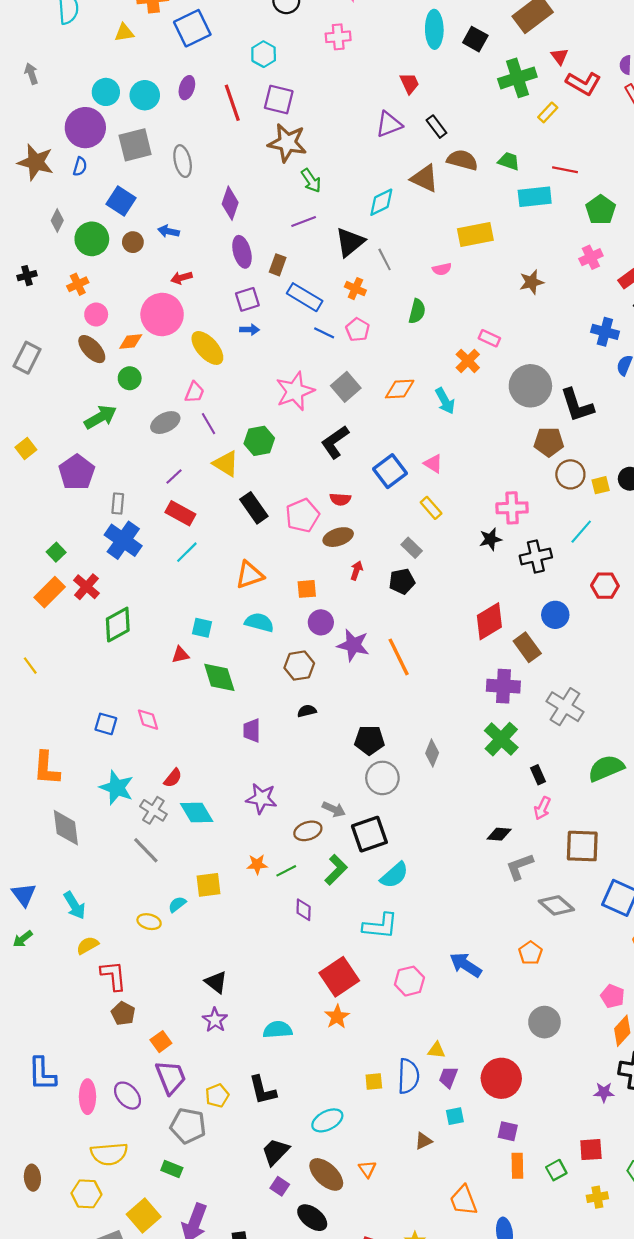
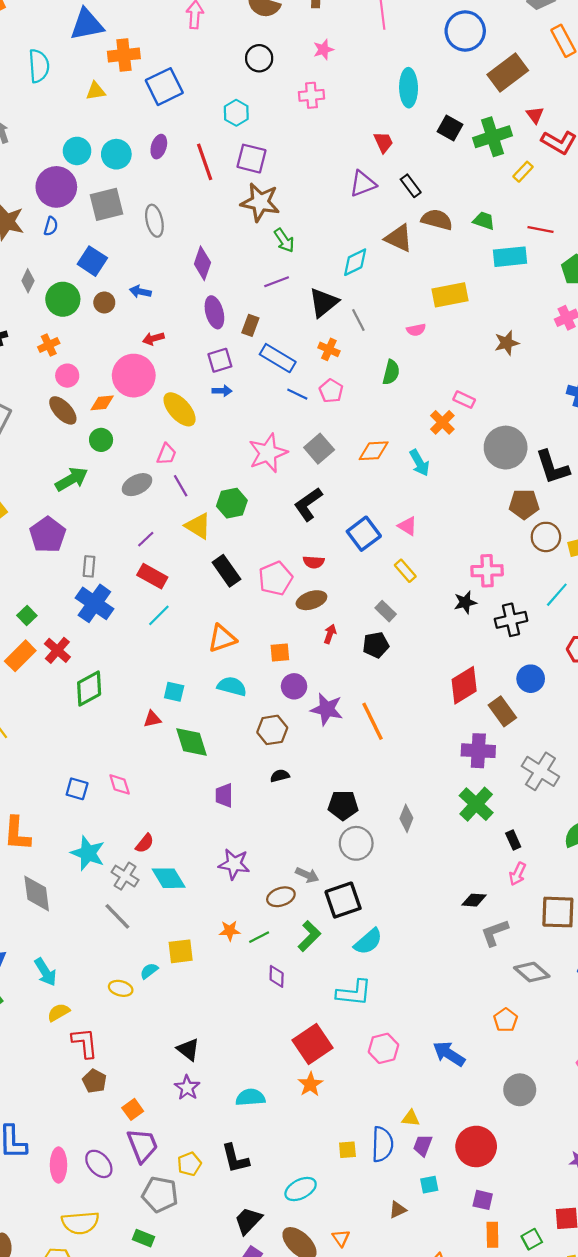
black square: (475, 39) -> (450, 128), moved
blue arrow: (466, 965) -> (449, 1054), moved

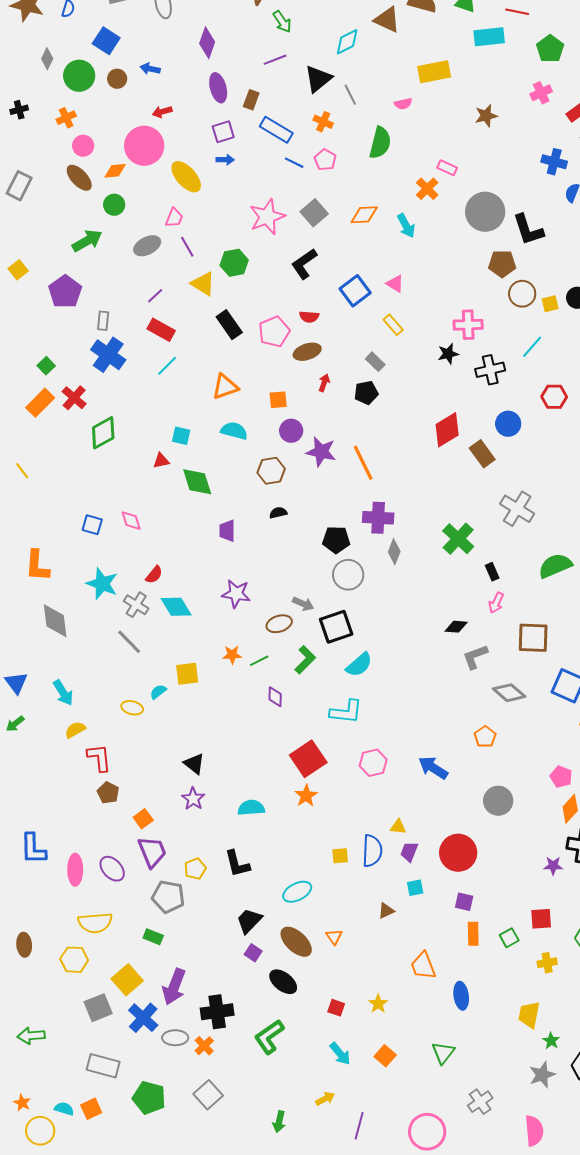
green semicircle: (391, 372) -> (380, 143), size x1.4
purple cross: (478, 751) -> (378, 518), moved

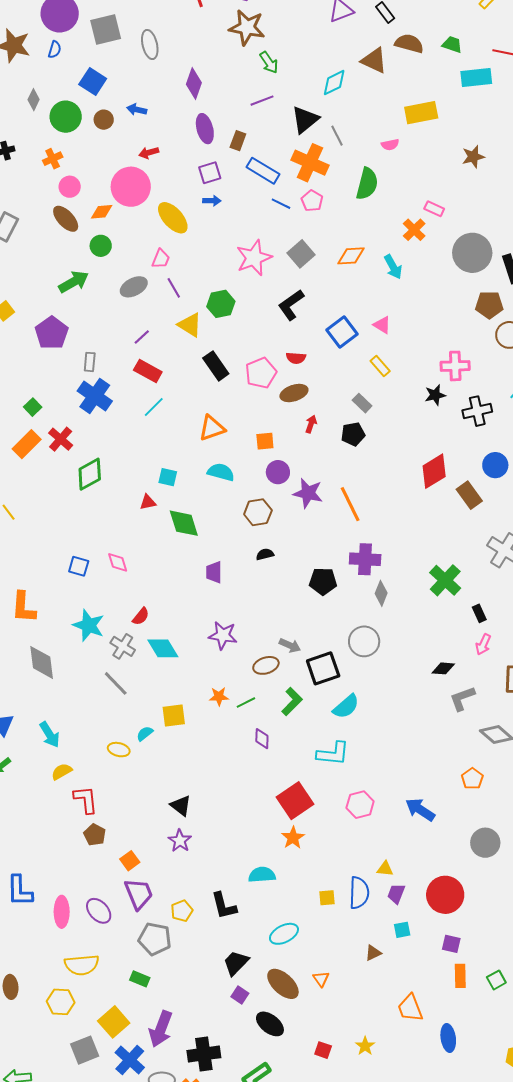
orange cross: (323, 122) -> (310, 163), size x1.8
gray circle: (348, 575) -> (364, 641), moved
cyan semicircle: (251, 808) -> (262, 875), moved

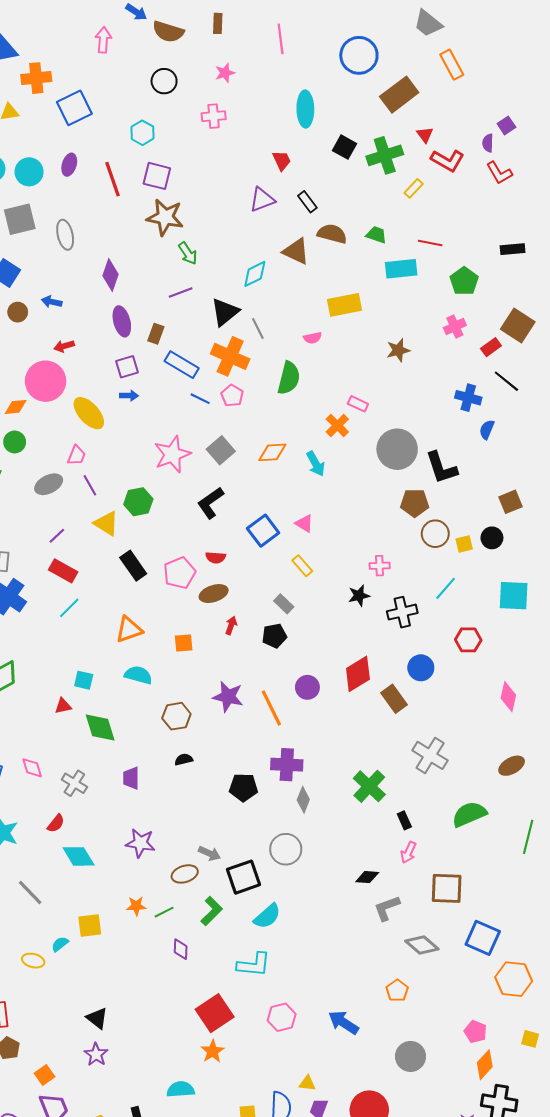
pink cross: (455, 366) -> (380, 566), size x0.7
purple circle: (278, 472) -> (307, 687), moved
gray cross: (123, 646) -> (74, 783), moved

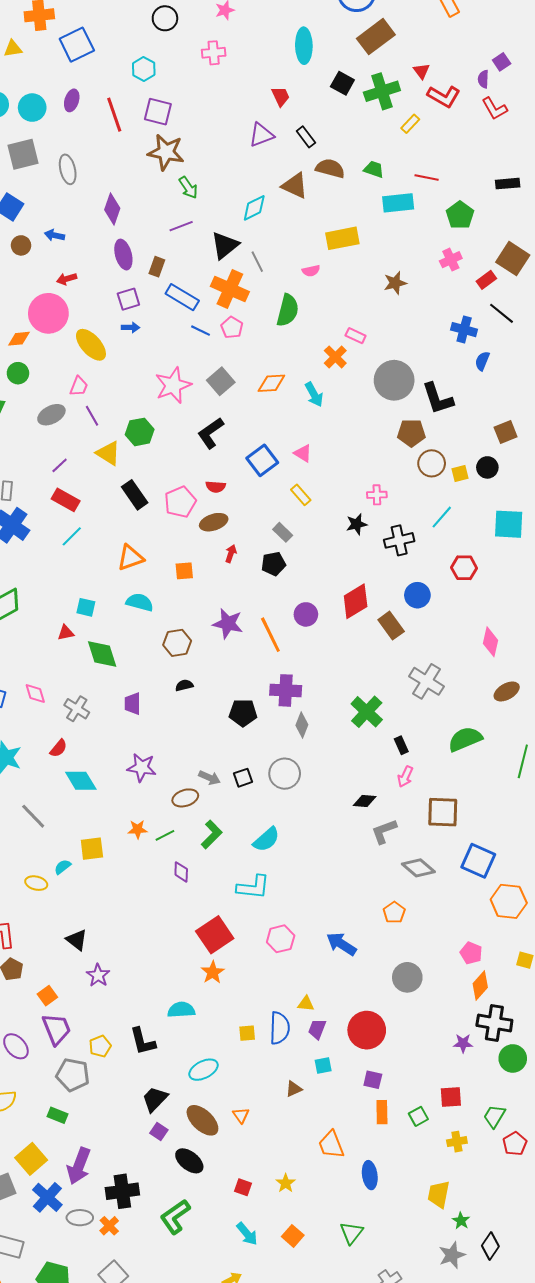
brown rectangle: (399, 95) -> (376, 37), moved
pink diamond: (508, 697) -> (490, 642), moved
black square: (243, 877) -> (243, 778), moved, size x0.6
black triangle: (97, 1018) -> (77, 940), moved

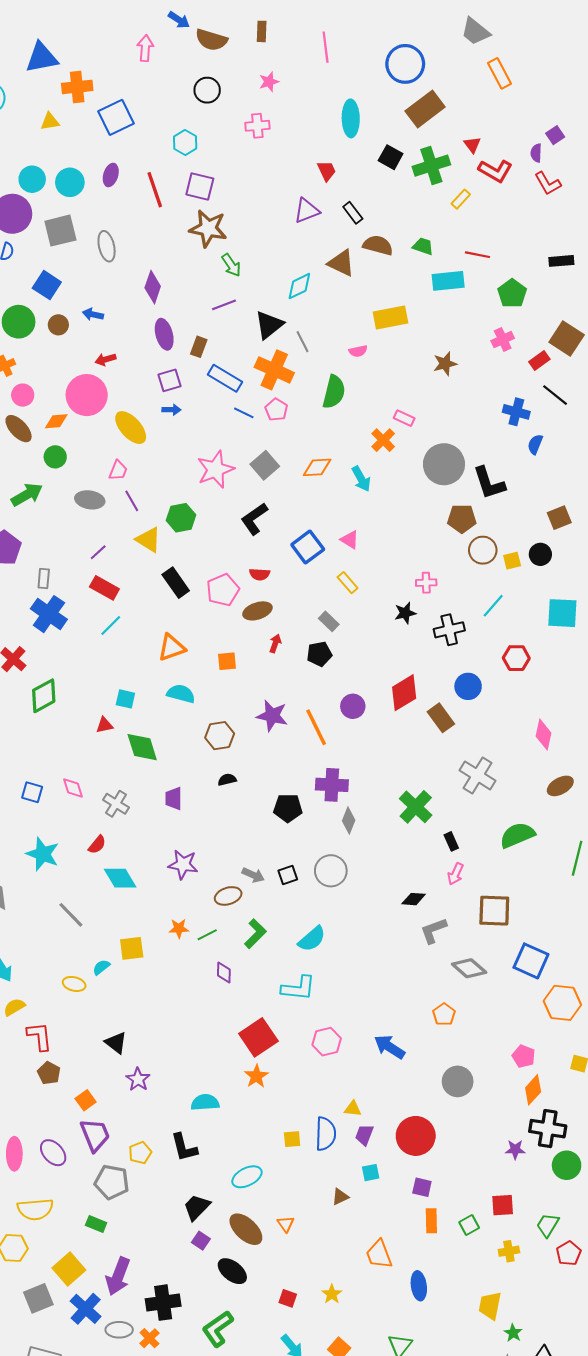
gray ellipse: (51, 415) -> (90, 500), turned 36
cyan semicircle: (181, 1010) -> (205, 1102), moved

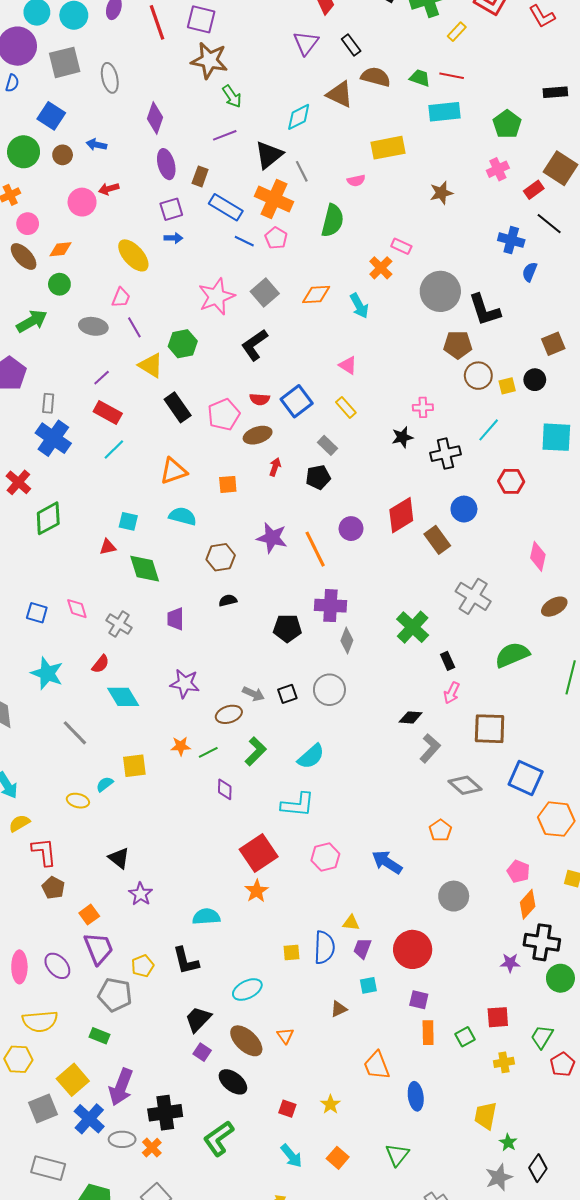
purple triangle: (307, 211) -> (306, 43), turned -32
red line: (477, 255) -> (452, 76), moved
pink circle: (87, 395) -> (82, 202), moved, size x0.7
blue square: (308, 547) -> (297, 401), moved
gray L-shape: (433, 931) -> (430, 748), turned 152

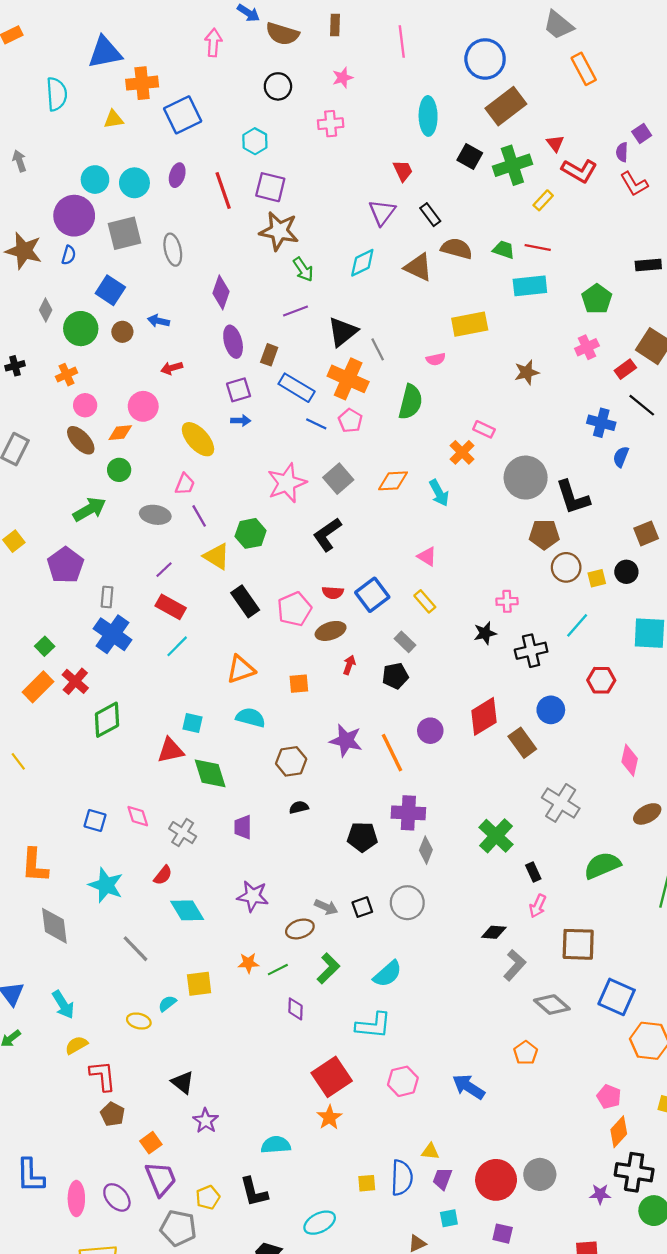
cyan diamond: (299, 117) -> (362, 263), moved
pink circle: (82, 202) -> (143, 406), moved
red triangle: (108, 547) -> (171, 750), size x1.5
gray circle: (454, 896) -> (540, 1174), moved

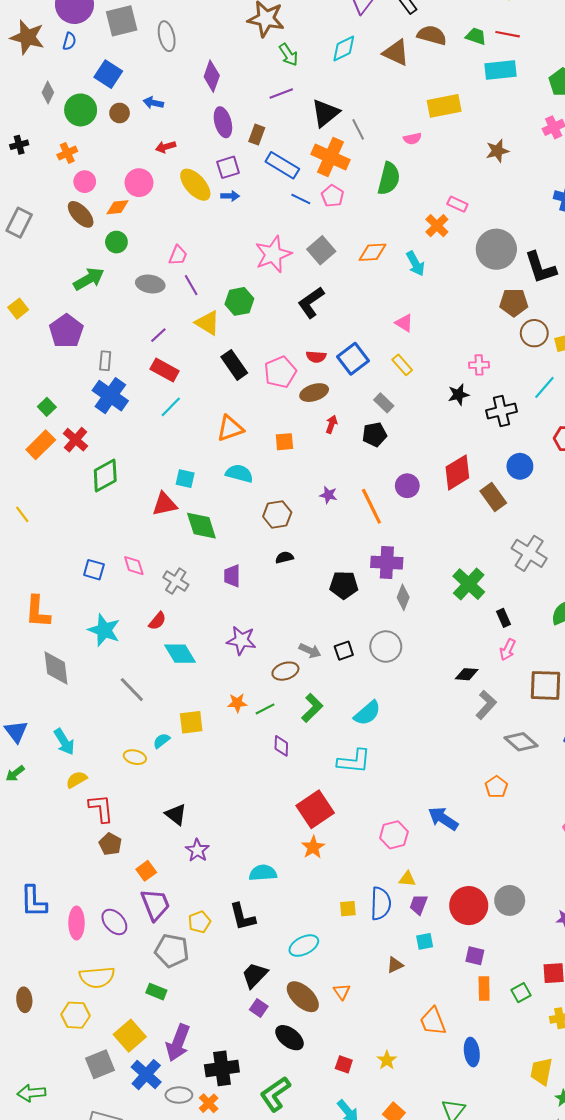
yellow ellipse: (198, 439) -> (195, 185), moved
purple star: (346, 741) -> (328, 495), size x0.6
pink hexagon: (403, 1081) -> (394, 835), moved

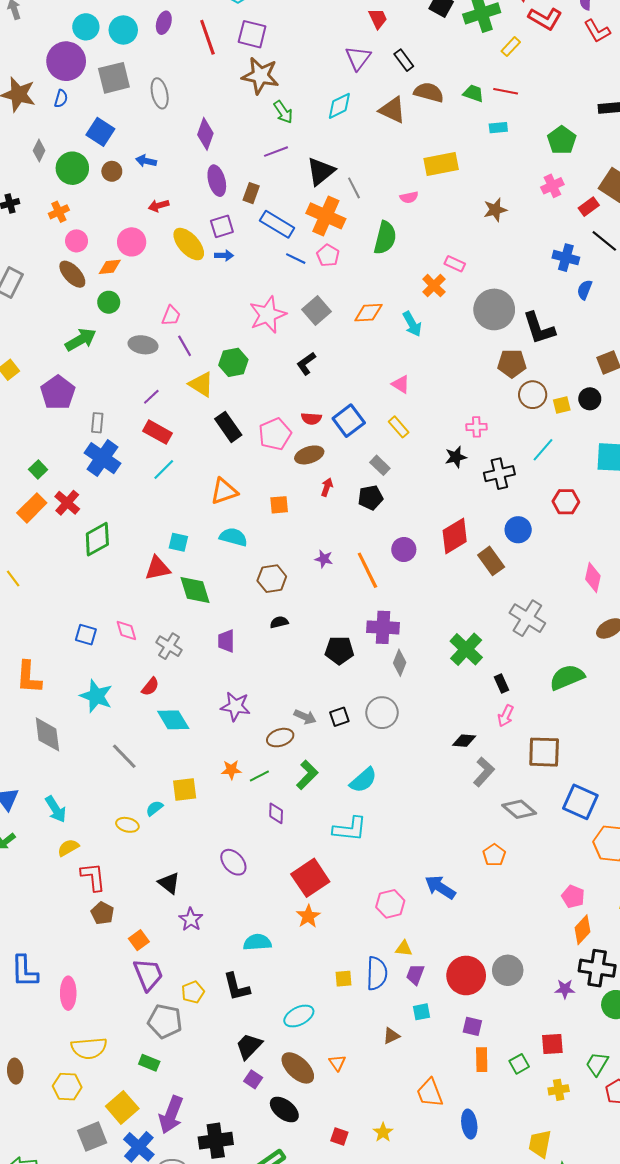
cyan rectangle: (500, 70) -> (498, 128), size x0.6
black L-shape: (311, 302) -> (306, 364), size x0.7
purple ellipse: (114, 922) -> (233, 862), moved

